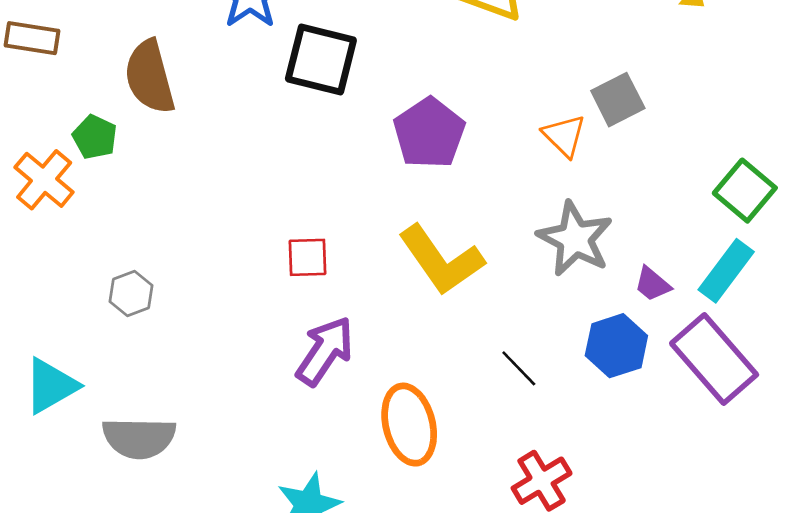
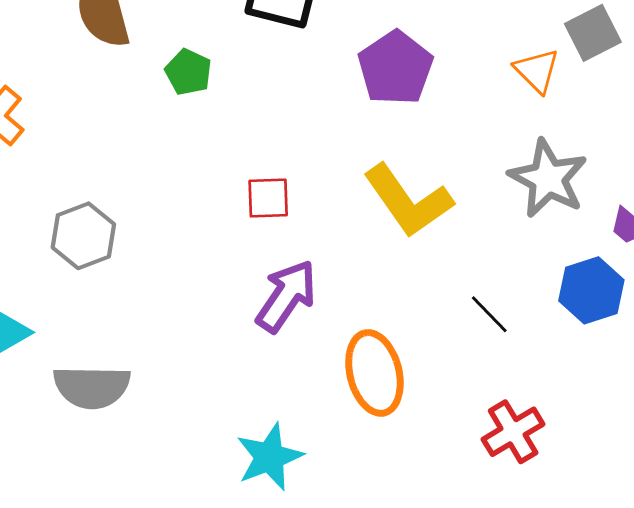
green pentagon: (95, 137) -> (188, 72), moved
gray hexagon: (131, 293) -> (83, 236), size x1.4

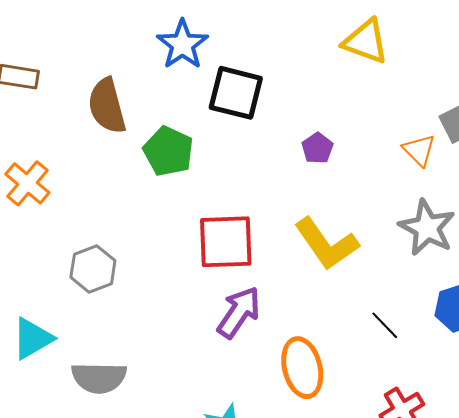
purple pentagon: (395, 68) -> (317, 148), size x0.6
green pentagon: (188, 72) -> (168, 151), size x1.5
red square: (268, 198) -> (226, 242), size x1.8

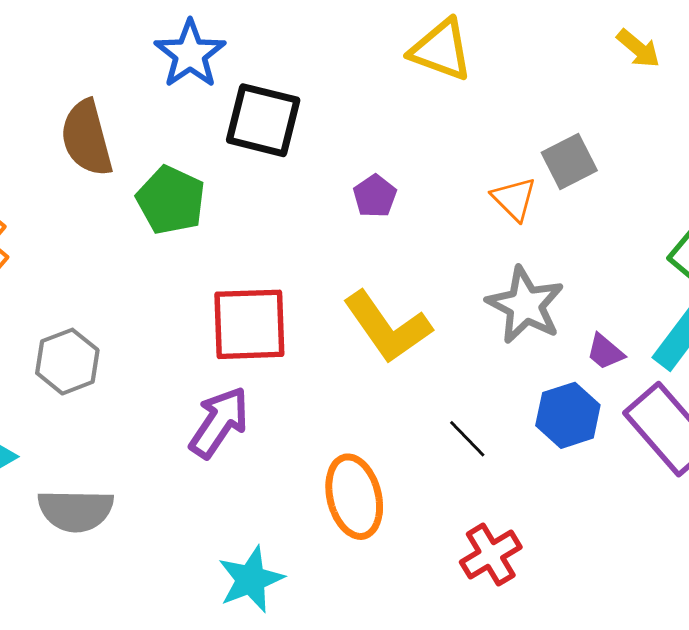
purple arrow: (239, 312) -> (219, 422), moved

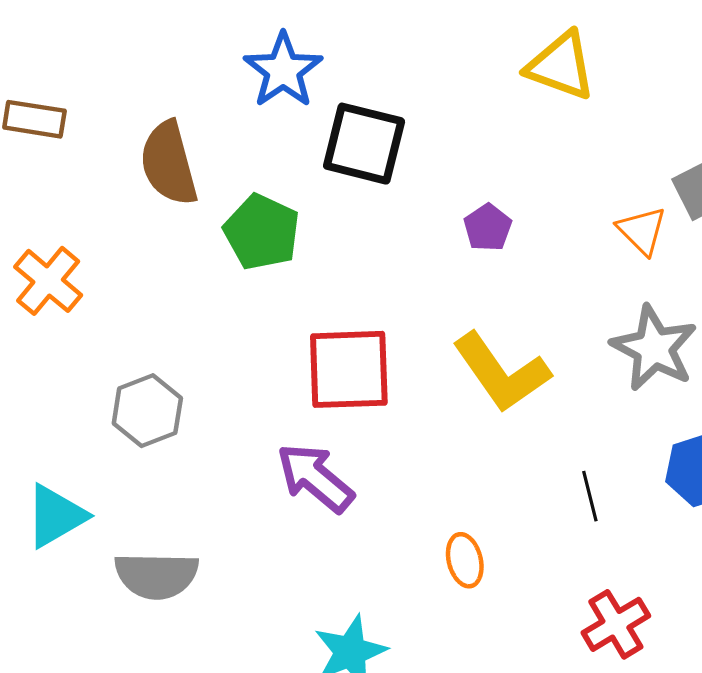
purple arrow: (219, 422) -> (315, 478), turned -84
black line: (467, 439) -> (590, 496), turned 30
orange ellipse: (354, 497) -> (465, 560), size x0.6

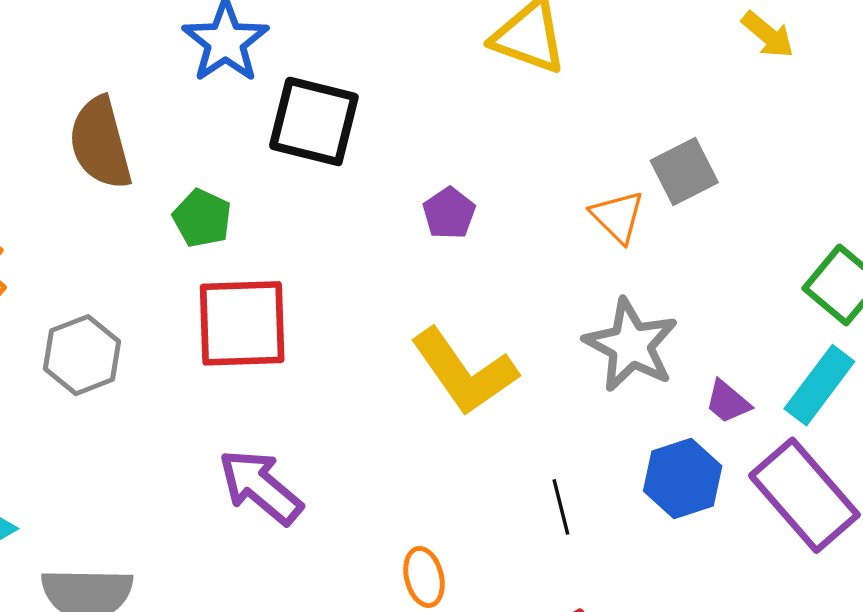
green pentagon: (262, 232) -> (202, 218), size x0.7
red square: (349, 369) -> (242, 323), moved
gray hexagon: (147, 411) -> (82, 355), moved

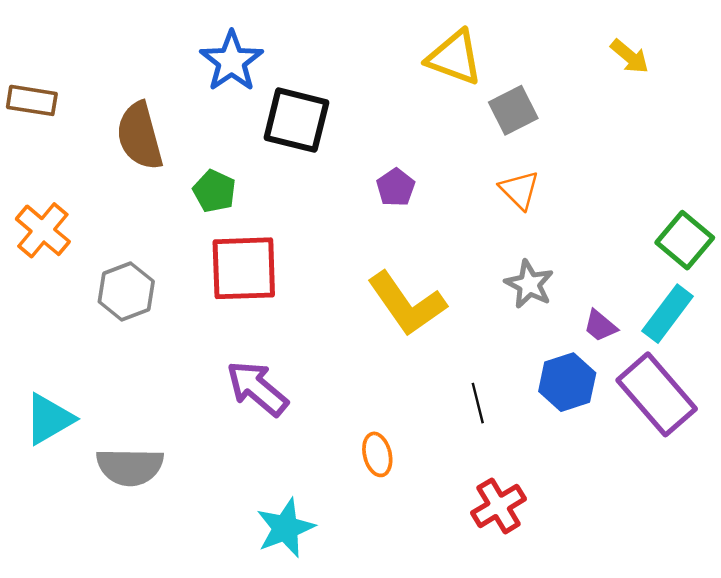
gray square: (684, 172) -> (513, 110), moved
gray star: (631, 345) -> (529, 284), size x0.7

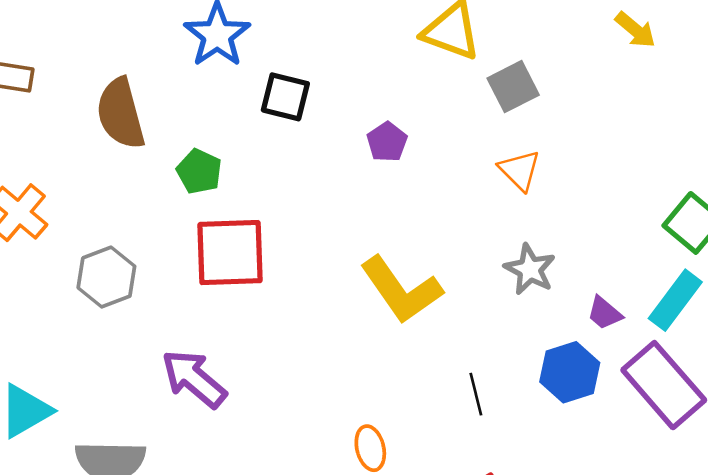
black square: (296, 120) -> (285, 97), size x0.7
purple pentagon: (396, 187) -> (387, 142), moved
purple arrow: (257, 388) -> (194, 379), moved

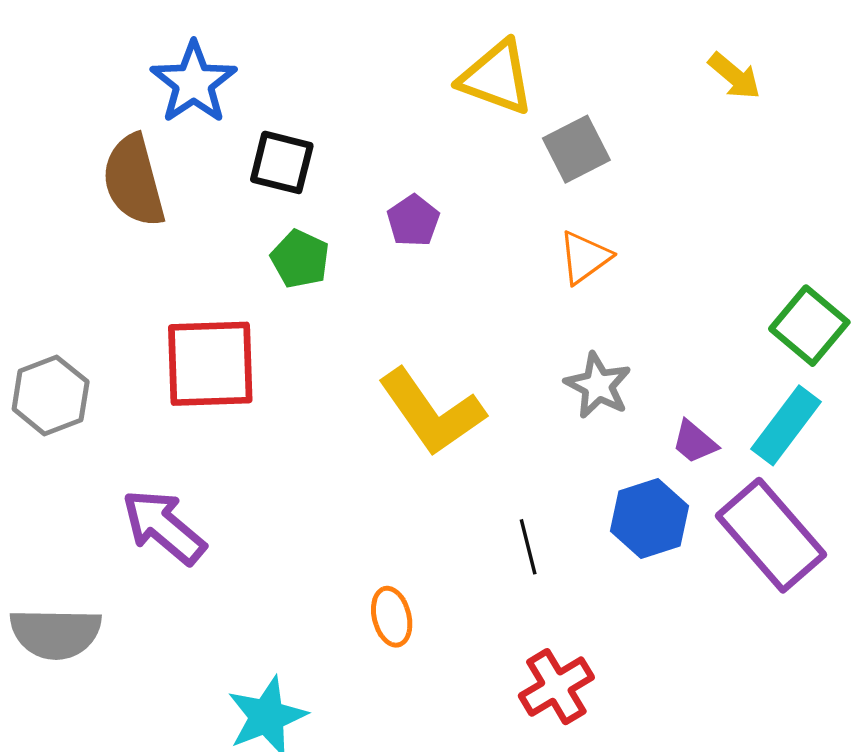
brown semicircle: (121, 114) -> (134, 181), moved
orange triangle: (520, 170) -> (585, 257), turned 39
green pentagon: (199, 171) -> (300, 259), moved

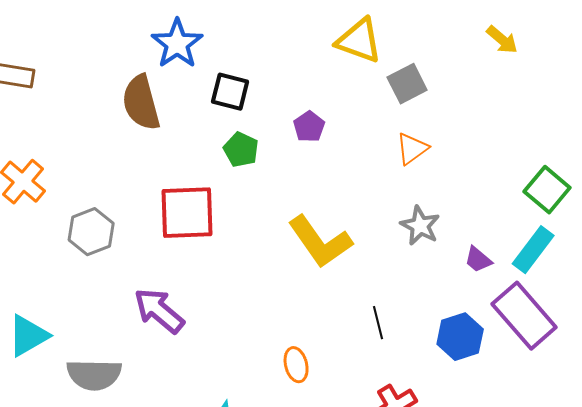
blue hexagon: (650, 519) -> (460, 337), moved

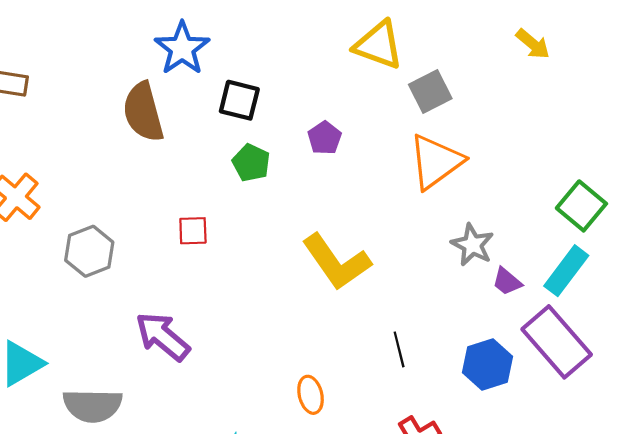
orange triangle: (412, 149) -> (436, 162), size x1.6
red square: (187, 213) -> (193, 231), size x0.5
gray star: (420, 226) -> (472, 245), moved

